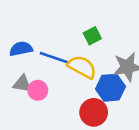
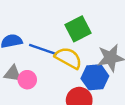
green square: (92, 36) -> (78, 29), size x1.5

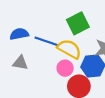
pink circle: (27, 80) -> (65, 68), moved

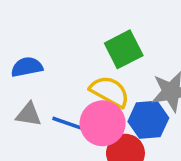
blue line: (47, 41) -> (73, 125), moved
pink circle: (65, 68) -> (103, 123), size x1.6

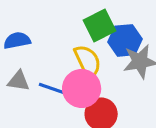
yellow semicircle: (110, 92) -> (88, 61), turned 36
blue hexagon: (148, 120) -> (125, 40), moved

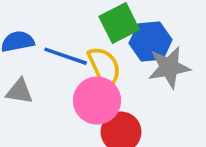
blue line: (56, 90) -> (66, 56), moved

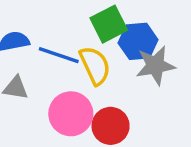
pink circle: (97, 101) -> (71, 114), moved

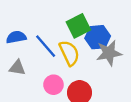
blue line: (59, 55) -> (46, 46), turned 30
pink circle: (71, 114) -> (53, 85), size x0.7

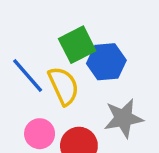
gray star: (109, 53) -> (123, 118), moved

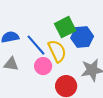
pink circle: (40, 134) -> (43, 66), moved

